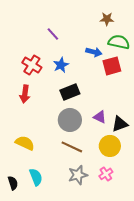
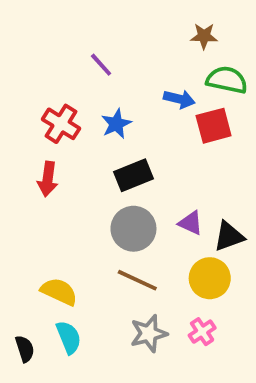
yellow semicircle: (25, 143) -> (59, 292), moved

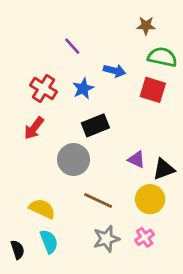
blue arrow: (179, 99) -> (115, 71), moved
red square: (214, 126) -> (153, 90), turned 32
red arrow: (48, 179) -> (34, 128), turned 30
gray circle: (133, 229) -> (74, 160), moved

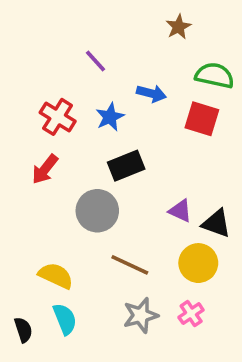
brown star: (146, 26) -> (178, 27), moved, turned -30
black triangle: (164, 169) -> (216, 223), turned 40

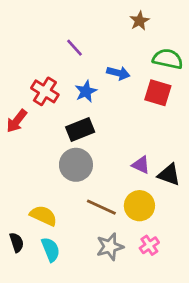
black rectangle: (126, 166) -> (80, 129), moved
red arrow: (45, 169) -> (17, 121), moved
yellow circle: (198, 263) -> (139, 206), moved
black semicircle: (23, 330) -> (17, 242), moved

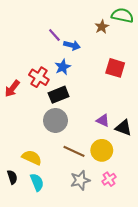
brown star: (139, 21) -> (102, 27), moved
green semicircle: (168, 59) -> (122, 15), moved
blue arrow: (118, 73) -> (72, 45), moved
red cross: (45, 91) -> (39, 77), moved

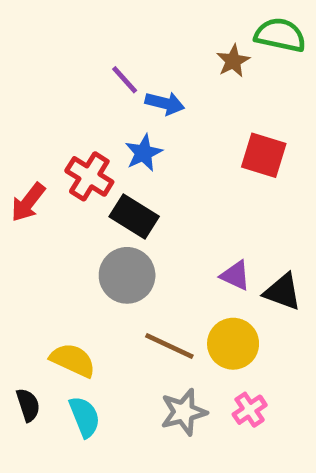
black rectangle: (59, 95) -> (134, 216), turned 54

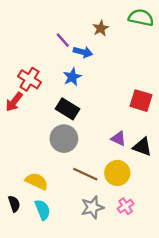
brown star: (233, 61) -> (101, 28), moved
red square: (264, 155) -> (141, 101), moved
red cross: (89, 176) -> (30, 79), moved

